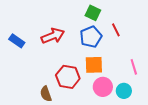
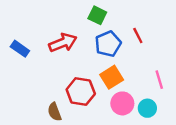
green square: (93, 13) -> (97, 15), moved
orange square: (94, 65) -> (112, 77), turned -30

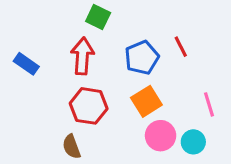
green square: (97, 15) -> (98, 17), moved
red arrow: (63, 43) -> (82, 56), turned -64
red hexagon: (81, 92) -> (89, 106), moved

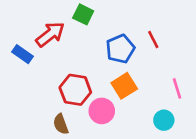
red arrow: (82, 56) -> (50, 34), moved, turned 48
pink circle: (161, 136) -> (102, 111), moved

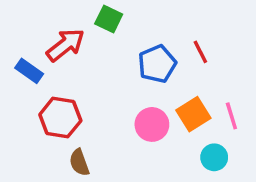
orange square: (124, 86) -> (193, 114), moved
red hexagon: (75, 90) -> (60, 118), moved
pink circle: (102, 111) -> (152, 124), moved

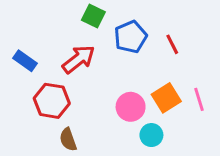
red arrow: (65, 45) -> (79, 59), moved
blue pentagon: (157, 64) -> (131, 37), moved
cyan circle: (214, 157) -> (151, 135), moved

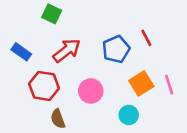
green square: (93, 16) -> (52, 14), moved
blue pentagon: (131, 37) -> (116, 49), moved
pink circle: (131, 107) -> (91, 91), moved

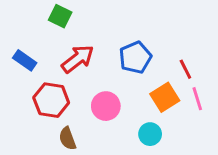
red line: (146, 38) -> (185, 69), moved

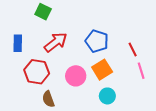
blue pentagon: (135, 57) -> (97, 41), turned -30
blue rectangle: (25, 60) -> (18, 43), turned 56
orange square: (165, 97) -> (102, 70), moved

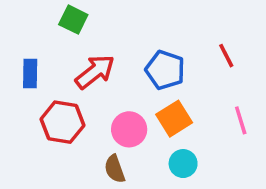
red line: (133, 50) -> (226, 56), moved
brown semicircle: (48, 99) -> (115, 169), moved

